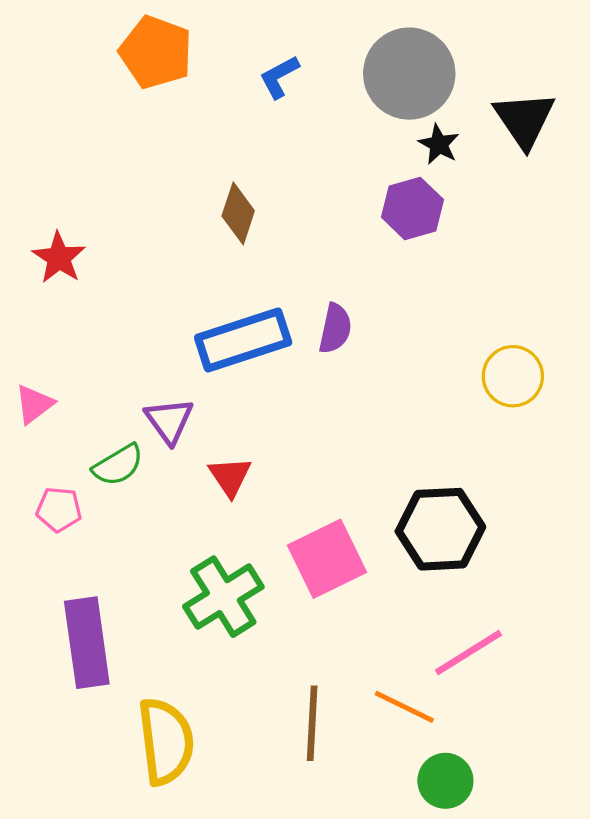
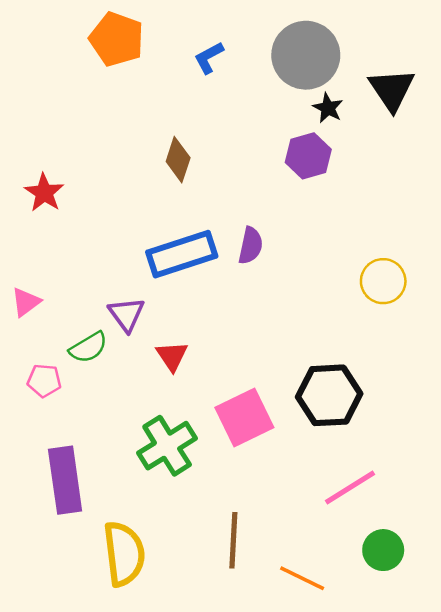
orange line: (404, 707) -> (302, 578), moved
green circle: (445, 781) -> (383, 550), moved

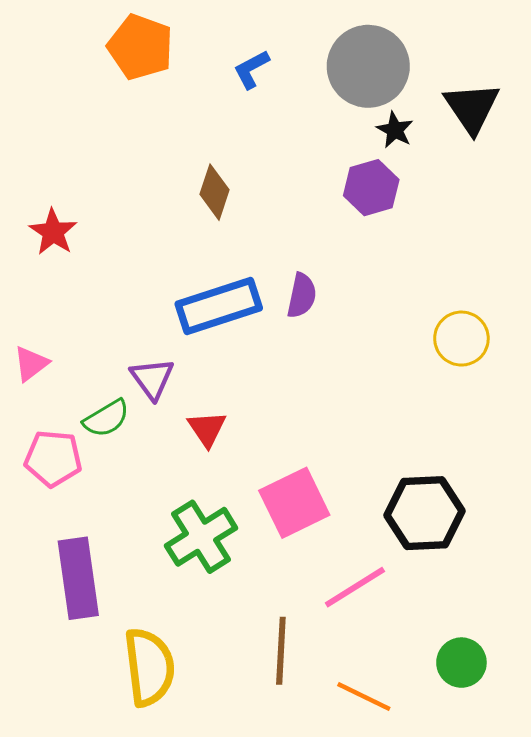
pink pentagon: (44, 381) -> (53, 458), size x1.4
black hexagon: (329, 395) -> (424, 513), moved
pink line: (350, 487) -> (355, 587), moved

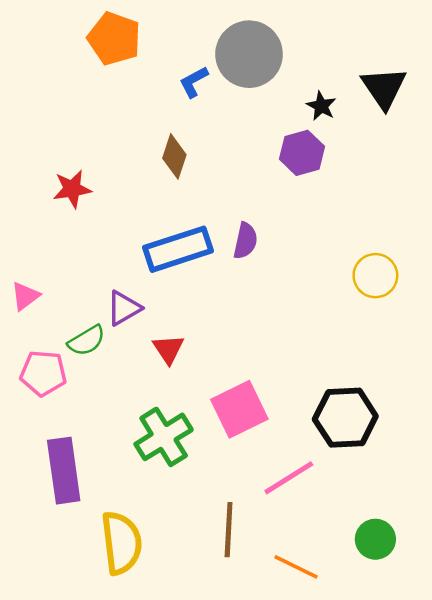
gray circle: (368, 66) -> (249, 54), moved
blue L-shape: (251, 69) -> (194, 82), moved
red star: (53, 232) -> (72, 189), moved, turned 30
purple triangle: (152, 378) -> (124, 308), turned 36

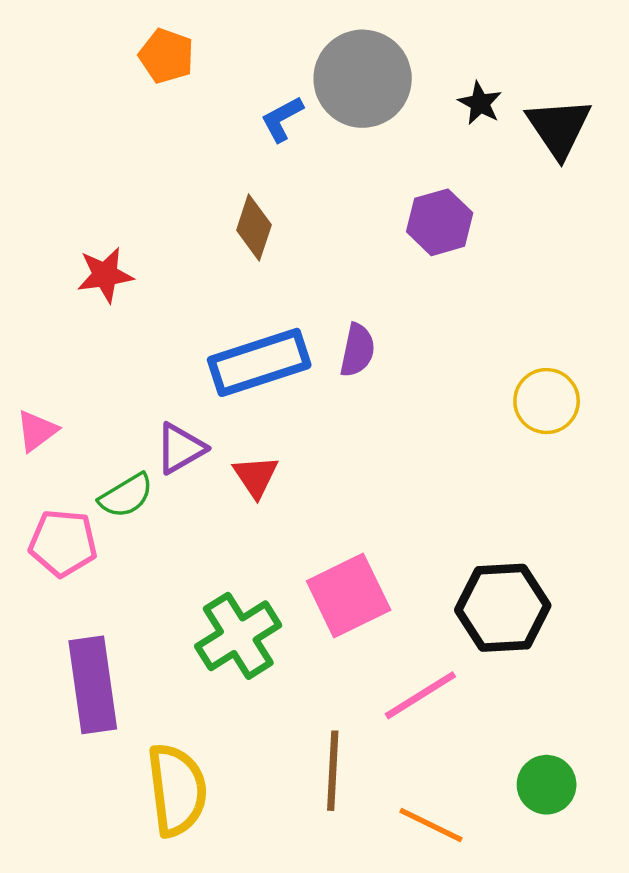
orange pentagon: (114, 39) -> (166, 56), size x0.7
black star: (321, 106) -> (480, 103), moved
red triangle: (168, 349) -> (256, 476), moved

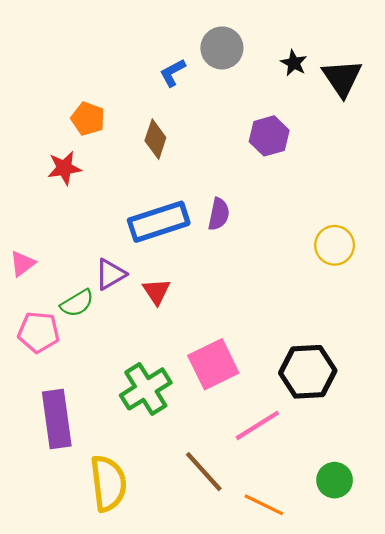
orange pentagon: (166, 56) -> (88, 119), moved
gray circle: (363, 79) -> (222, 48), size x0.7
brown line: (333, 771) -> (204, 472), turned -45

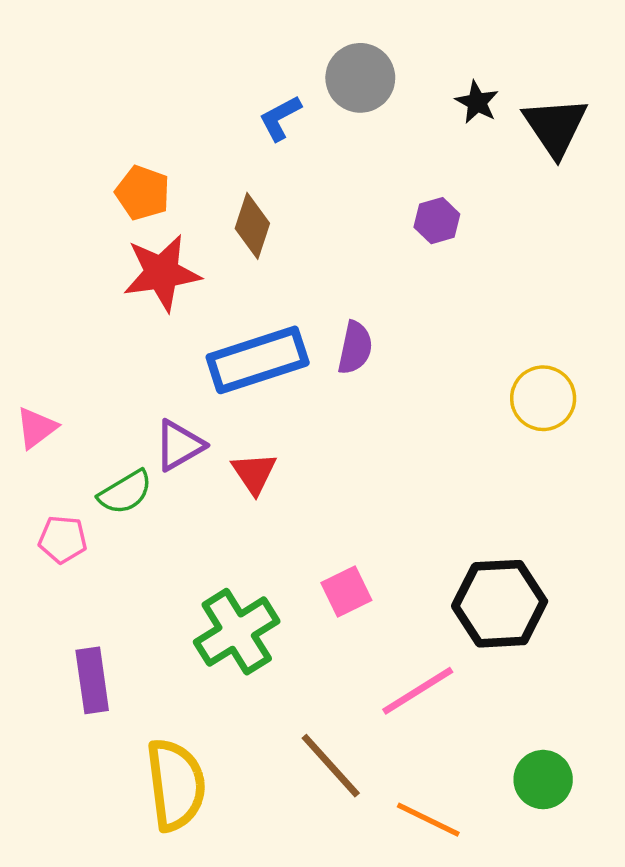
purple hexagon: (269, 136) -> (437, 221), size x0.7
red star: (64, 168) -> (162, 273), moved, size x1.4
pink pentagon: (39, 332) -> (63, 539), size x0.7
pink square: (213, 364) -> (346, 592), size x0.6
purple rectangle: (57, 419) -> (92, 680), size x0.7

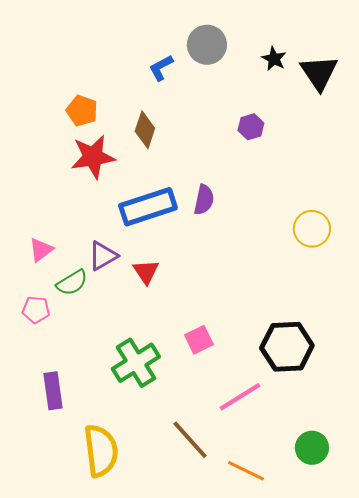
pink triangle: (36, 428) -> (41, 250), moved

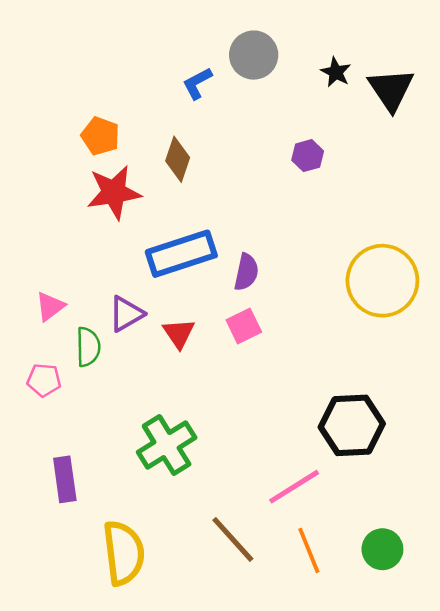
purple semicircle: (204, 200) -> (246, 272), moved
yellow circle: (312, 229) -> (382, 281), size x1.6
green semicircle: (72, 283) -> (88, 347), turned -60
pink square: (199, 340) -> (244, 326), moved
orange line: (246, 471) -> (309, 550), moved, turned 42

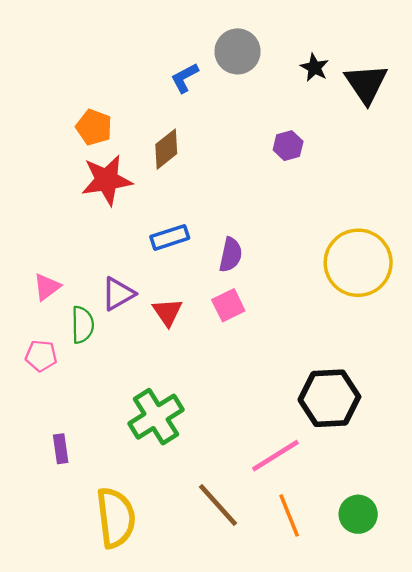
brown diamond: (178, 159) -> (166, 149), turned 33
blue rectangle: (181, 254) -> (170, 237), size x0.6
purple rectangle: (65, 479) -> (61, 449), size x0.7

